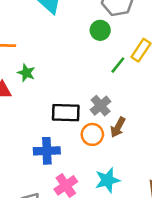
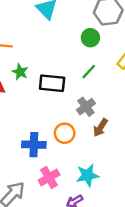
green line: (118, 65) -> (89, 72), moved
black rectangle: (66, 113) -> (52, 83), moved
orange circle: (92, 134) -> (65, 133), moved

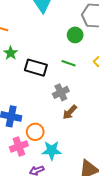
green line: (89, 72) -> (69, 63), turned 56
orange circle: (65, 133) -> (35, 132), moved

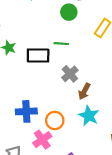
green line: (69, 63) -> (61, 44), moved
cyan star: (52, 150) -> (89, 116), moved, turned -30

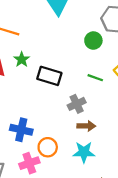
green line: (61, 44) -> (95, 78), moved
brown arrow: (84, 91) -> (86, 126), turned -133
cyan star: (89, 116) -> (84, 152), turned 30

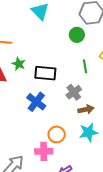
green line: (95, 78) -> (85, 66), turned 72
blue cross: (21, 130) -> (36, 102), moved, turned 36
pink cross: (29, 163) -> (44, 151), turned 30

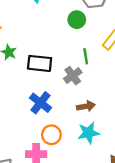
gray cross: (74, 92) -> (73, 76), moved
blue cross: (36, 102) -> (40, 103), moved

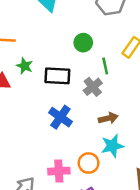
green circle: (77, 20) -> (83, 43), moved
orange circle: (51, 135) -> (89, 163), moved

